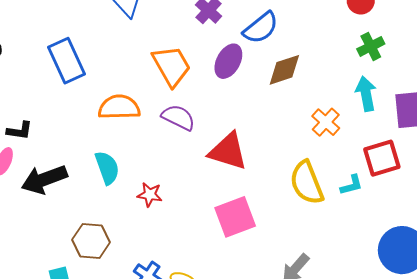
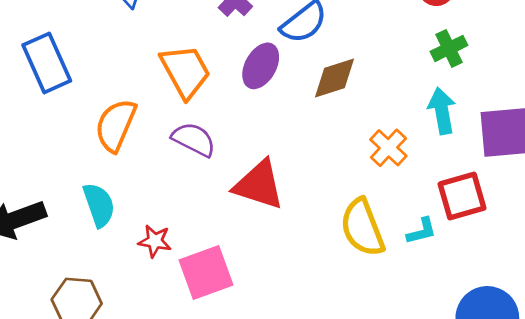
orange semicircle: (119, 107) -> (116, 125), turned -66
pink square: (235, 217) -> (206, 272), moved

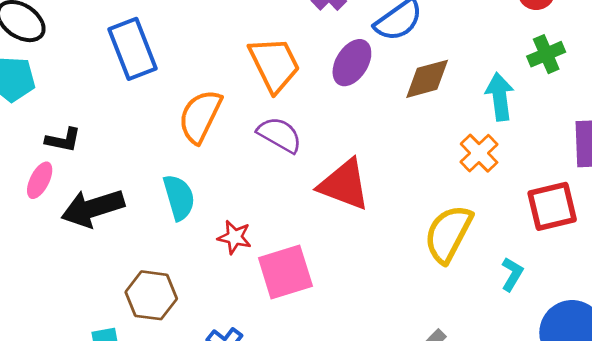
cyan arrow: (442, 111) -> (500, 97), moved
yellow semicircle: (362, 228) -> (448, 234), turned 46
cyan L-shape: (422, 231) -> (512, 274), moved, turned -48

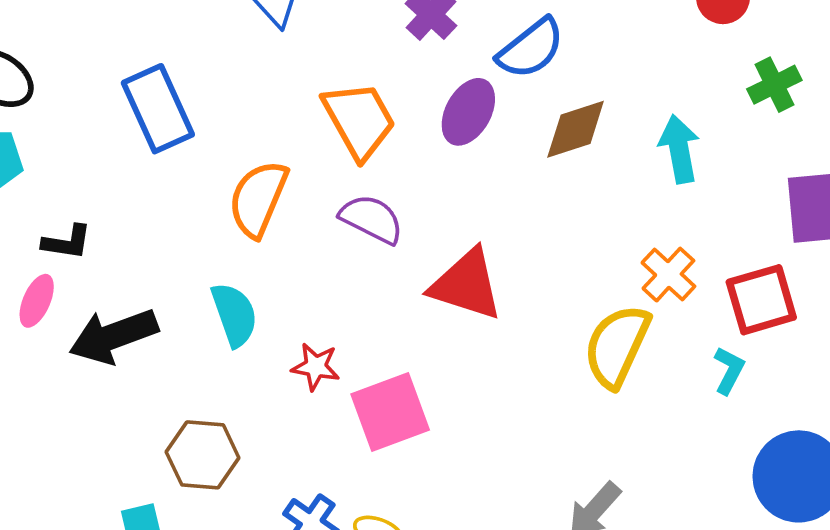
green cross: (546, 54) -> (774, 85), moved
orange cross: (479, 153) -> (668, 275), moved
cyan L-shape: (512, 274) -> (729, 370), moved

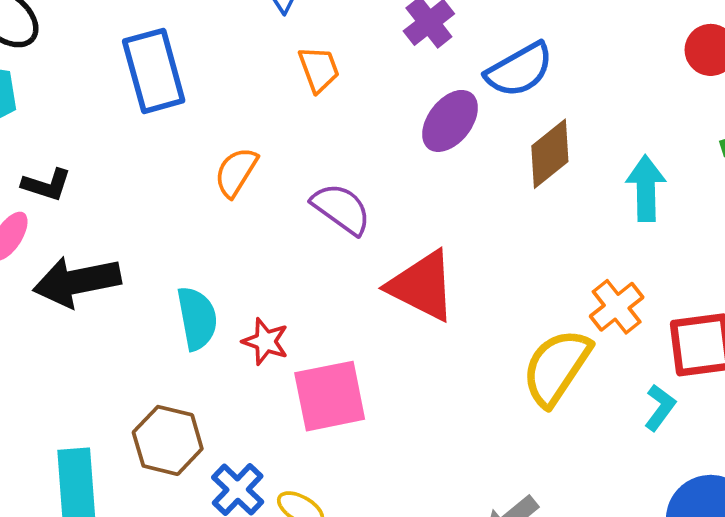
orange trapezoid: (359, 120) -> (319, 69), moved, size x0.6
brown diamond: (576, 129) -> (550, 154), turned -30
orange semicircle: (258, 199) -> (236, 172), size x0.7
cyan semicircle: (234, 315) -> (197, 318), moved
brown hexagon: (203, 455) -> (168, 440), moved

